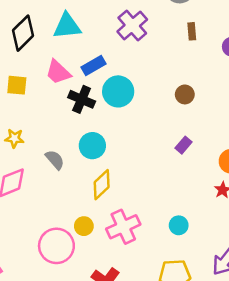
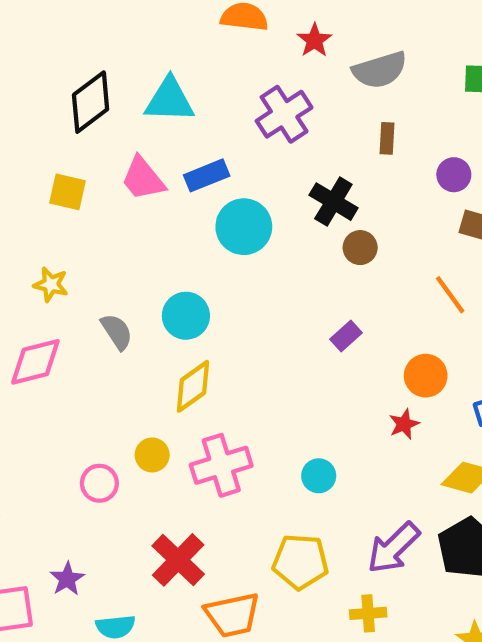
black cross: (82, 99) -> (333, 202), moved
pink circle: (56, 246) -> (99, 483), size x0.6

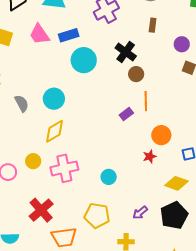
orange line: (450, 295) -> (146, 101), moved, turned 30
purple arrow: (393, 548) -> (140, 213), size x0.6

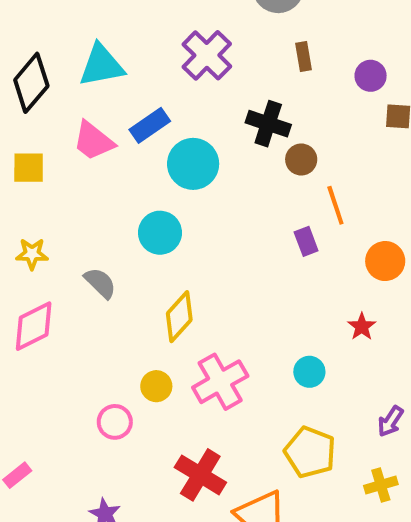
cyan circle: (54, 99) -> (160, 233), moved
purple rectangle: (126, 114) -> (306, 241), turned -56
red star: (150, 156) -> (362, 327), moved
yellow pentagon: (97, 216) -> (310, 452), turned 30

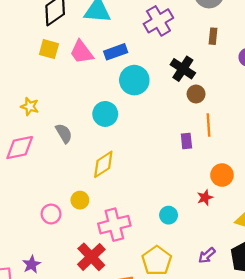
yellow square: (29, 168) -> (49, 49), moved
orange circle: (385, 261) -> (222, 175), moved
pink cross: (220, 382) -> (114, 225), moved

